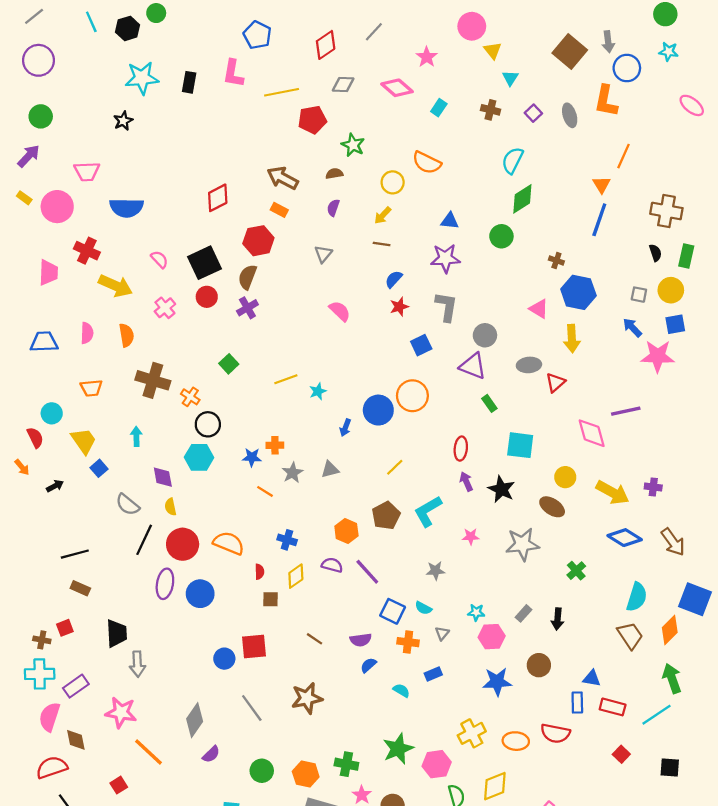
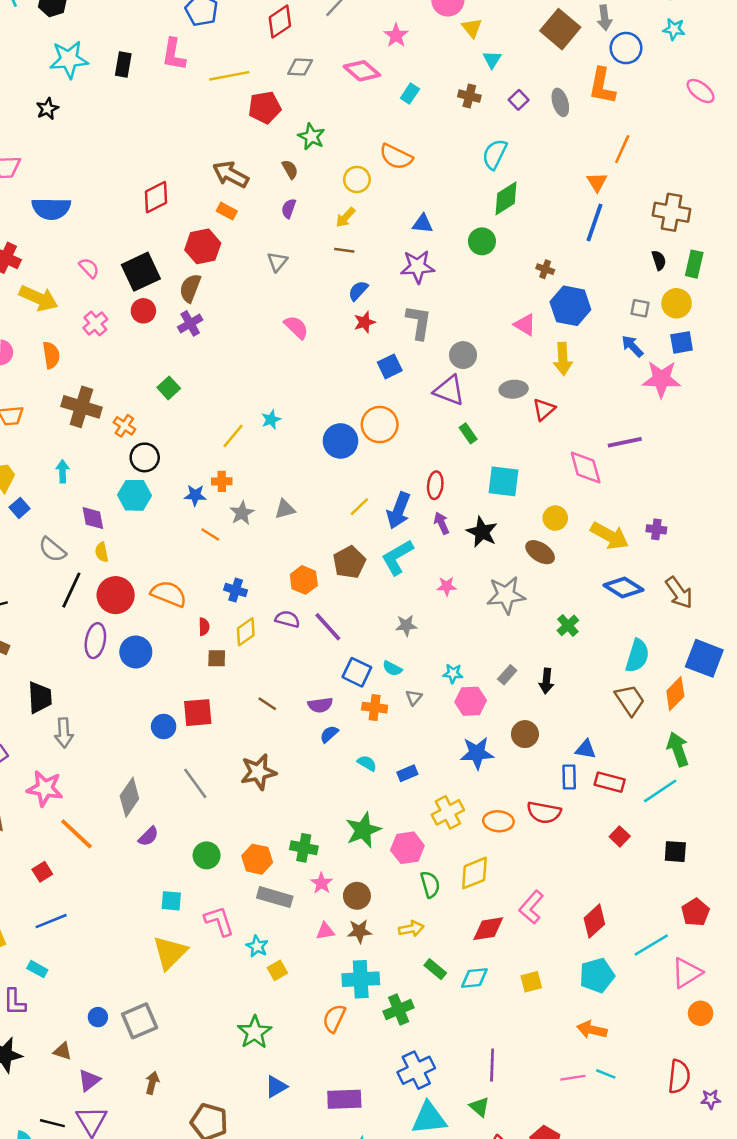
brown semicircle: (334, 174) -> (290, 169), turned 70
yellow line: (286, 379) -> (233, 436), moved, turned -30
blue arrow: (345, 428) -> (399, 510), moved, size x1.8
blue rectangle: (433, 674) -> (407, 773), moved

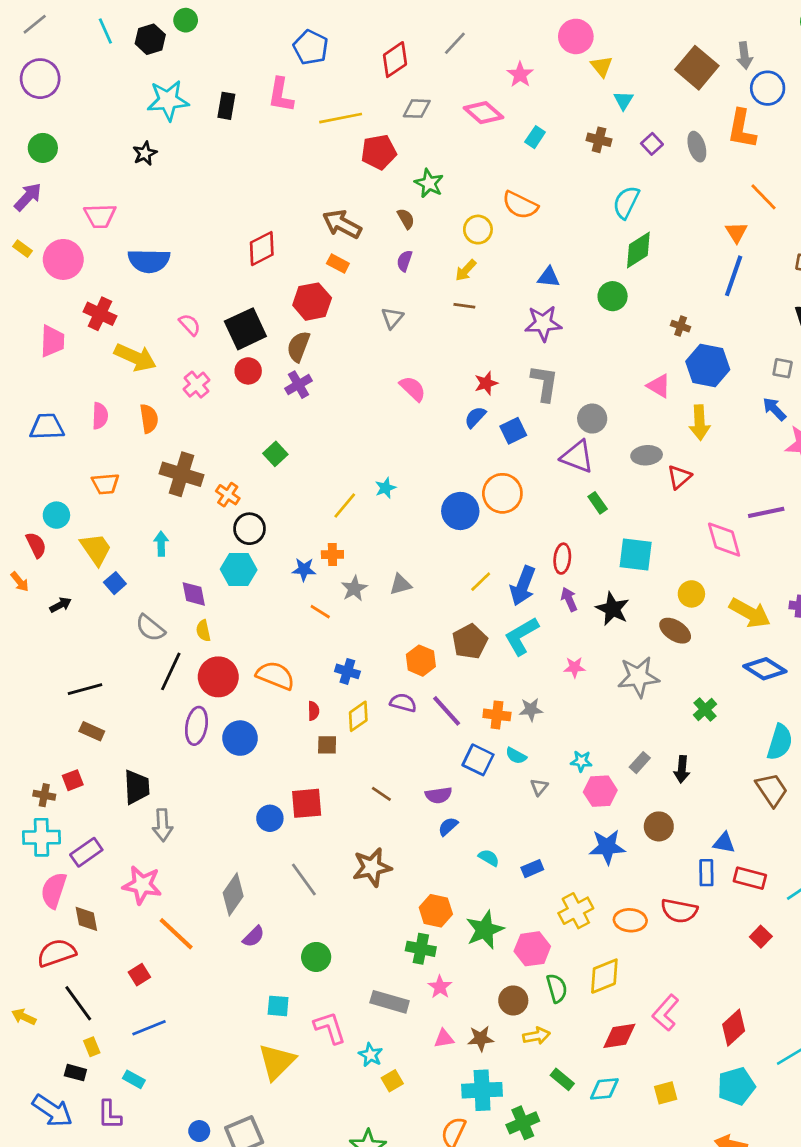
orange line: (622, 149) -> (763, 197), turned -68
blue semicircle: (358, 291) -> (475, 417), moved
orange cross: (375, 708) -> (497, 715), moved
orange hexagon: (257, 859) -> (436, 911), moved
brown circle: (357, 896) -> (513, 1000), moved

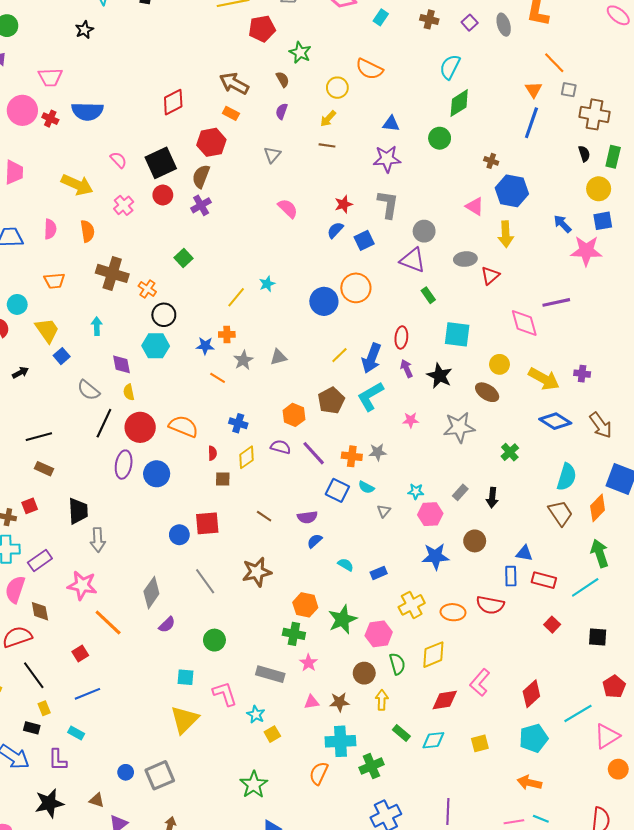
red cross: (100, 314) -> (50, 119), moved, size x0.7
gray square: (783, 368) -> (569, 90), moved
yellow arrow: (536, 1036) -> (382, 700), turned -78

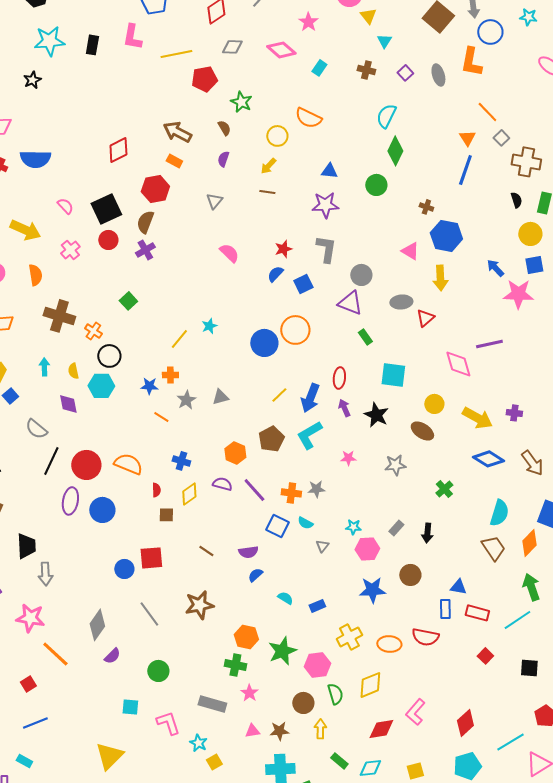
gray square: (569, 90) -> (501, 138), turned 35
green diamond: (459, 103) -> (395, 151), turned -32
yellow semicircle: (129, 392) -> (73, 371), moved
gray star: (459, 427) -> (395, 465), size x0.7
yellow triangle: (185, 720) -> (109, 756), moved

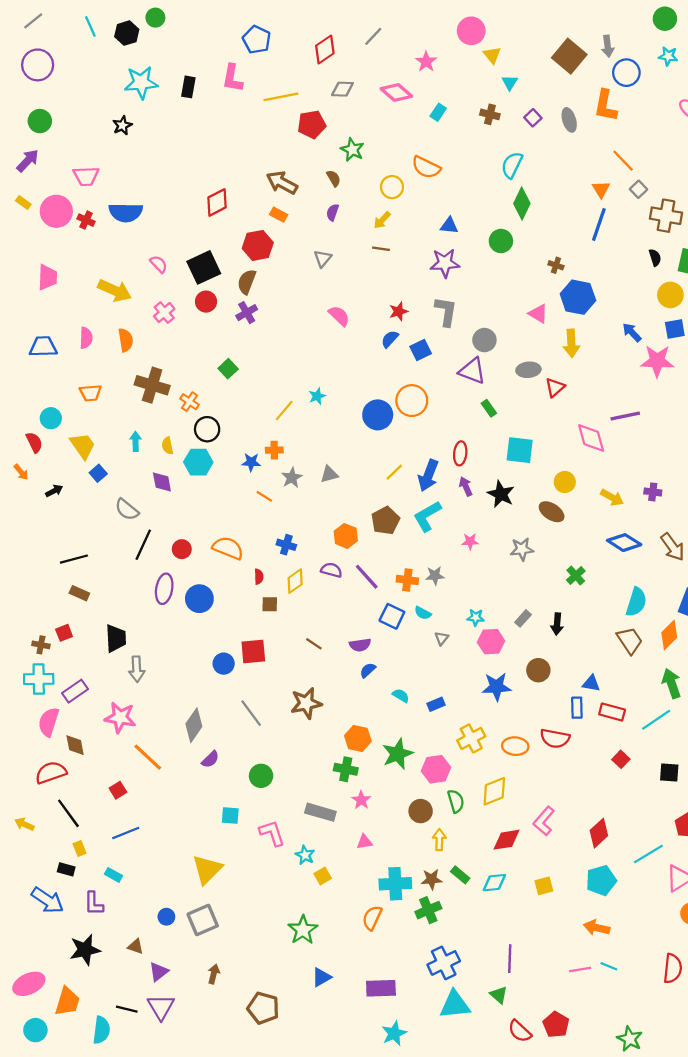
yellow arrow: (477, 418) -> (612, 497), size x0.7
red circle: (86, 465) -> (182, 549), size x0.6
brown star: (279, 731) -> (432, 879), moved

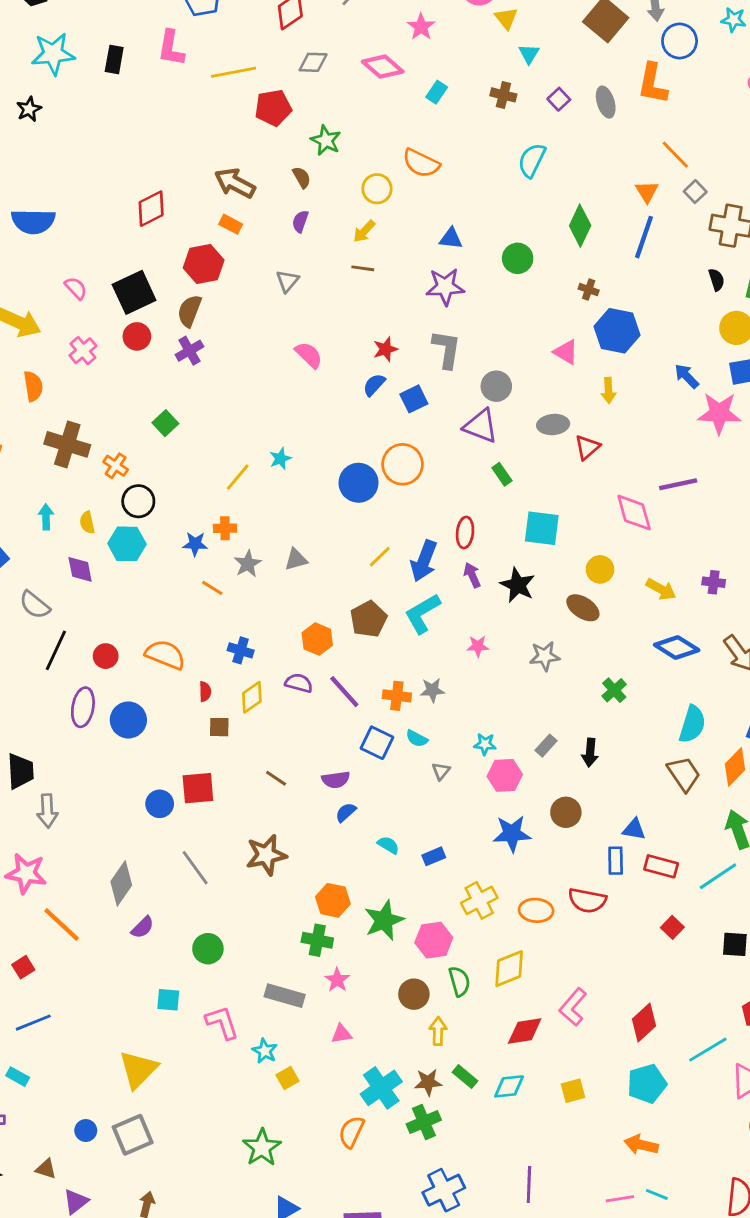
green diamond: (522, 204) -> (580, 226), moved
yellow arrow: (571, 343) -> (609, 390), size x0.7
cyan cross: (395, 884) -> (381, 1088), turned -32

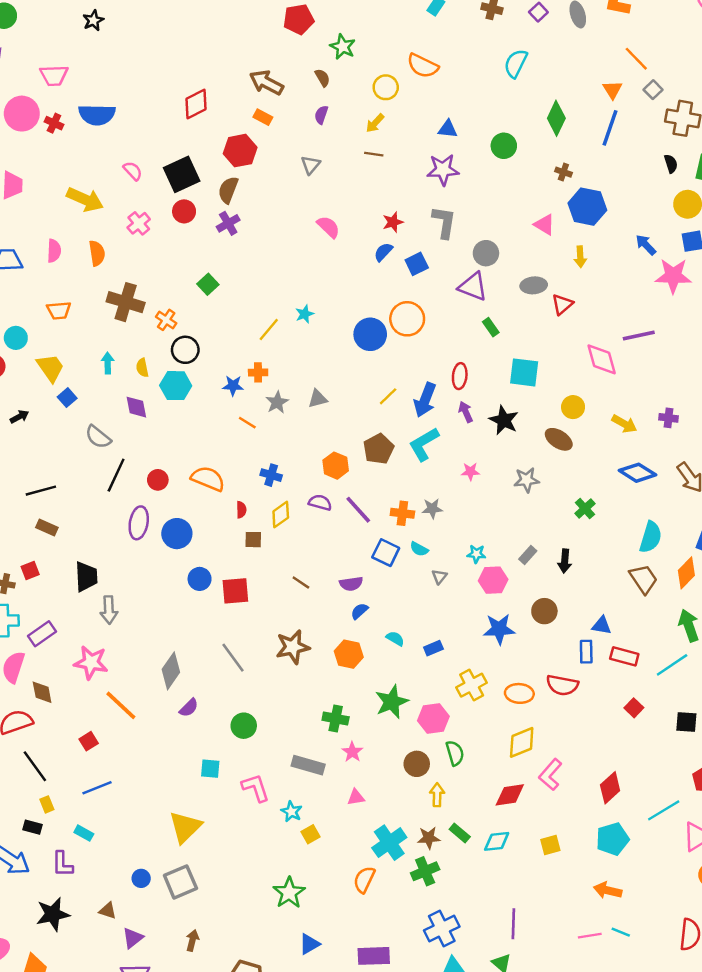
blue circle: (160, 804) -> (200, 579), moved
orange hexagon: (333, 900) -> (349, 654), moved
yellow diamond: (509, 969) -> (522, 742), moved

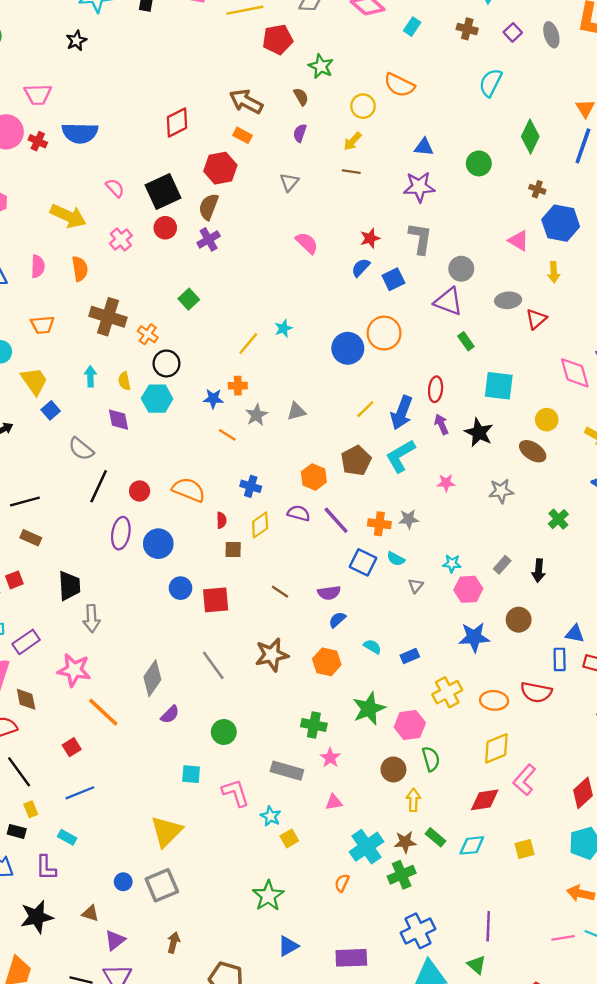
orange semicircle: (364, 880) -> (342, 883), size x0.7

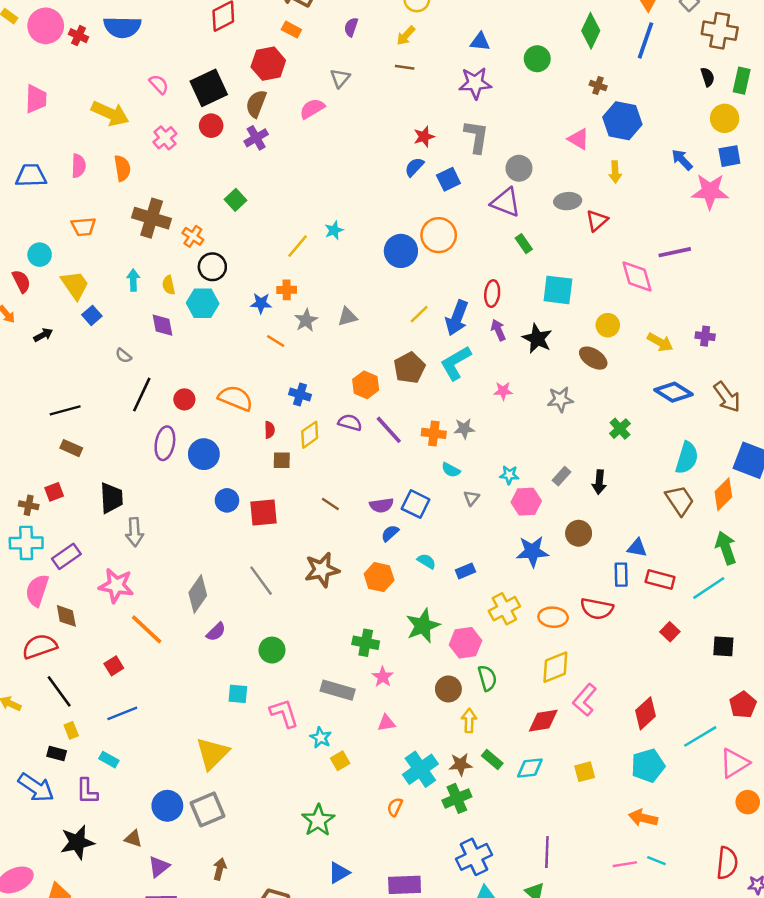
pink semicircle: (307, 243) -> (312, 109), moved, turned -75
gray semicircle: (81, 449) -> (124, 356), size x0.6
blue square: (363, 562) -> (416, 504), moved
blue circle: (123, 882) -> (167, 806), size x1.6

